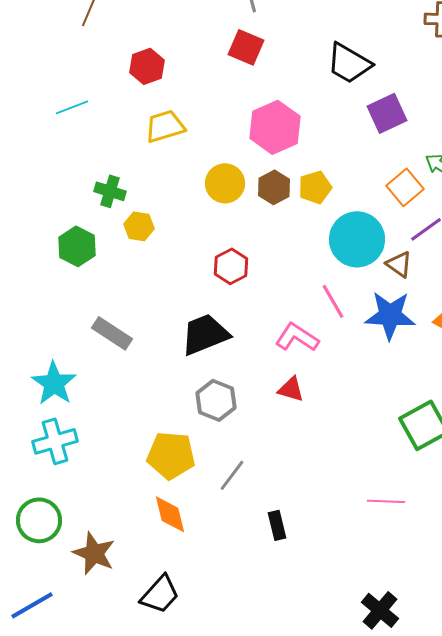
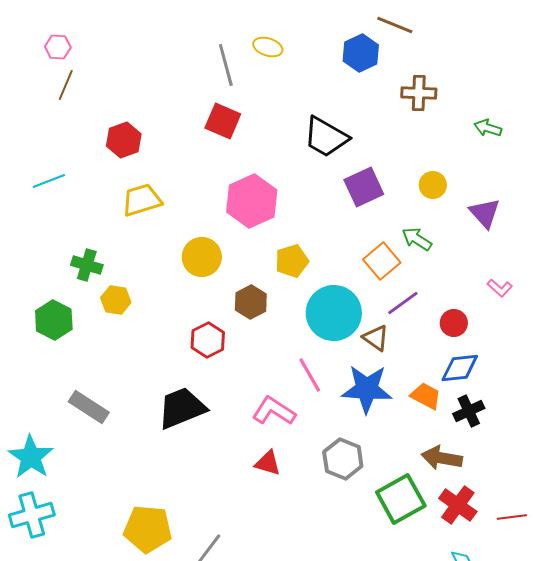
brown hexagon: (274, 187) -> (251, 302), moved
gray hexagon: (216, 400) -> (343, 459), moved

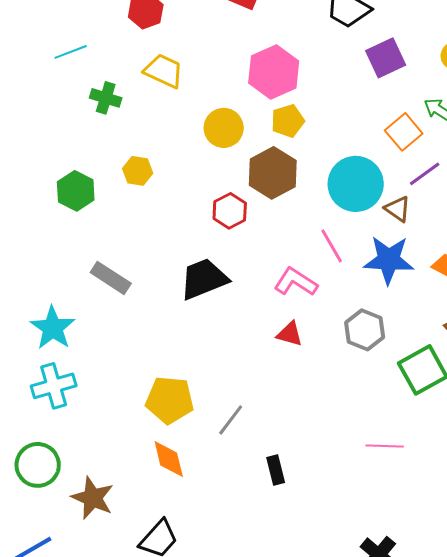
yellow trapezoid: (142, 200) -> (164, 71), turned 42
yellow pentagon: (292, 261) -> (288, 121), moved
green cross: (87, 265) -> (106, 98), moved
brown hexagon: (251, 302) -> (273, 173), size x1.5

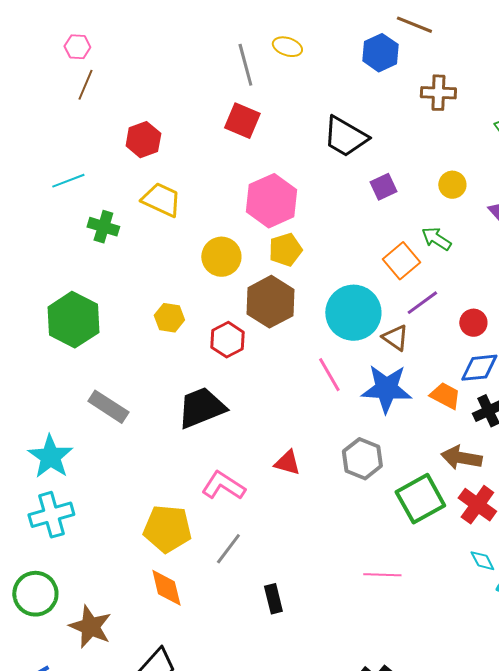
purple square: (386, 58) -> (383, 187), size x0.7
yellow hexagon: (138, 171) -> (169, 318), moved
green hexagon: (76, 191) -> (73, 320), size x1.4
pink L-shape: (296, 282) -> (223, 486), moved

